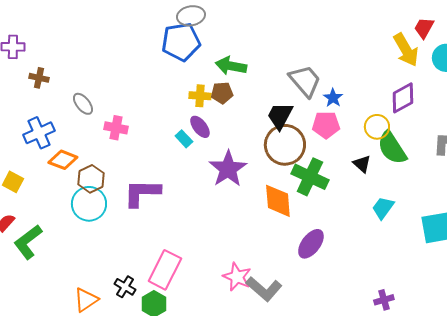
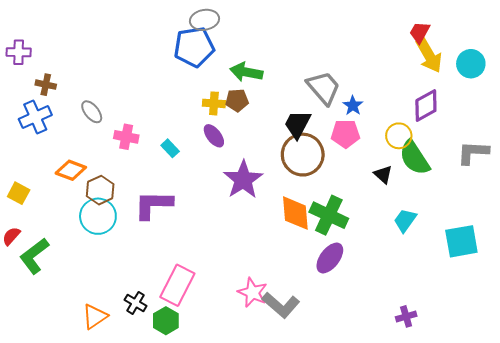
red trapezoid: (424, 28) -> (420, 32), moved
blue cross: (39, 133) -> (35, 117), moved
cyan rectangle: (184, 139) -> (170, 148), moved
green cross: (310, 177) -> (329, 215), moved

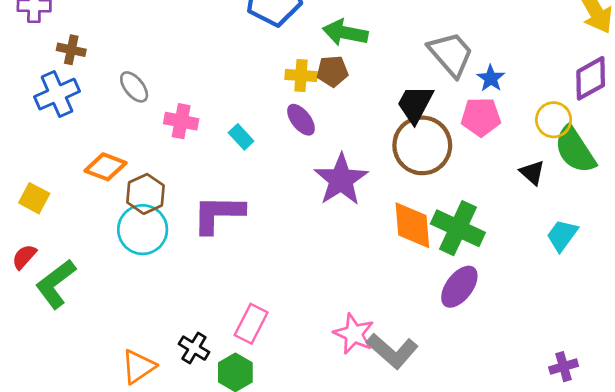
pink rectangle: (177, 285) -> (251, 324), size x0.7

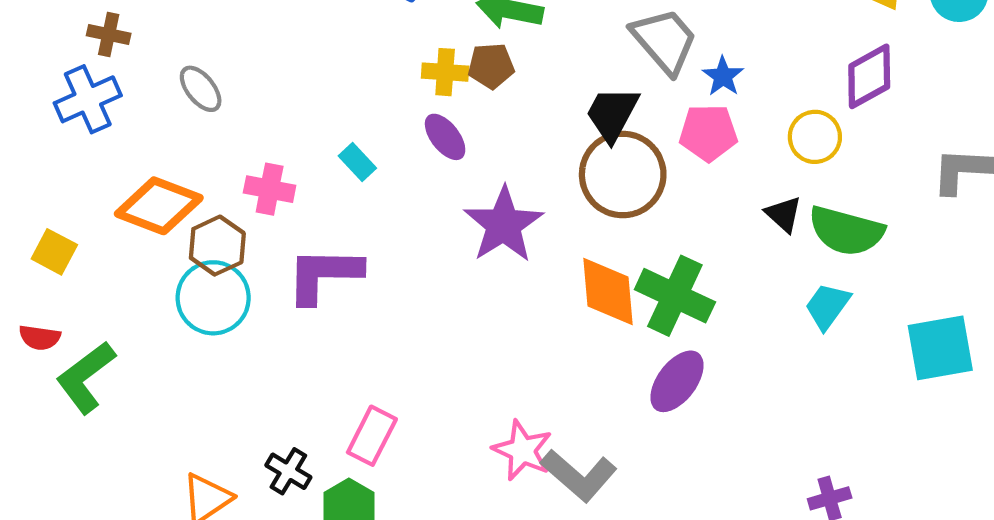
pink cross: (181, 121) -> (270, 189), moved
green semicircle: (575, 150) -> (846, 231), moved, turned -42
orange diamond: (106, 167) -> (159, 206), size x1.4
red semicircle: (24, 257) -> (40, 337), turned -124

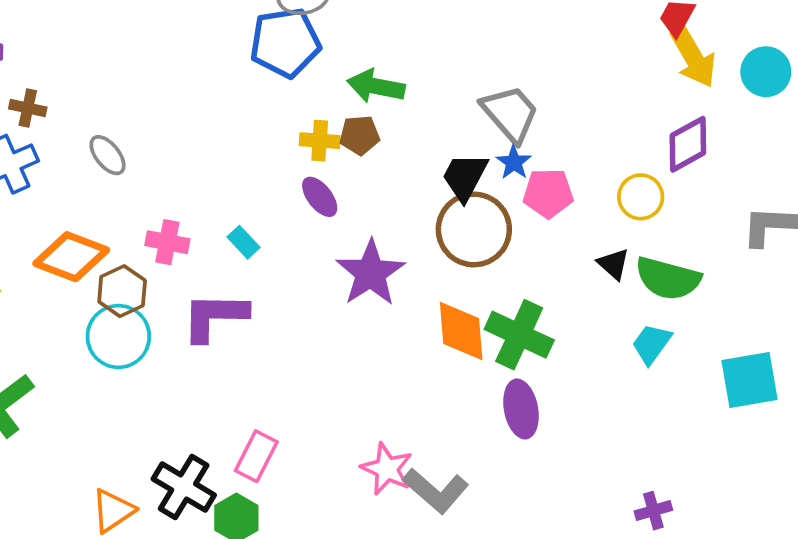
blue star: (723, 76) -> (514, 162), moved
cyan rectangle: (357, 162) -> (244, 242), moved
purple ellipse: (677, 381) -> (521, 409), turned -48
black cross: (288, 471) -> (184, 487), size x1.6

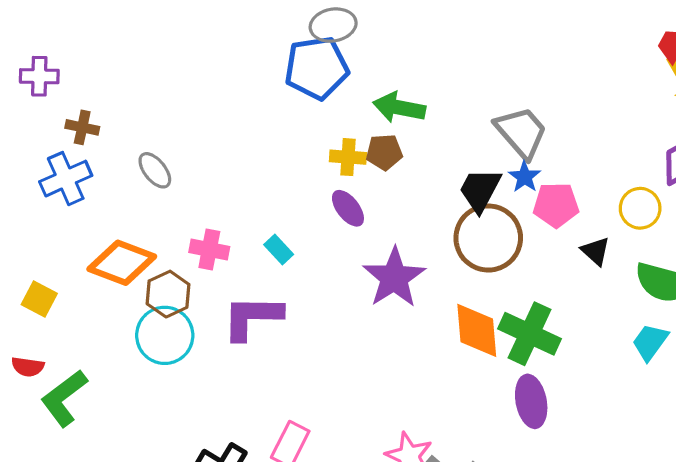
black triangle: (613, 264) -> (596, 251), moved

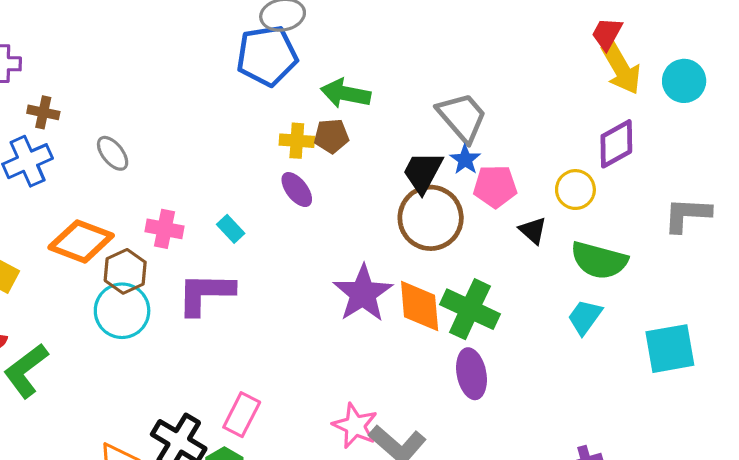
purple star: (394, 278) -> (363, 293), moved

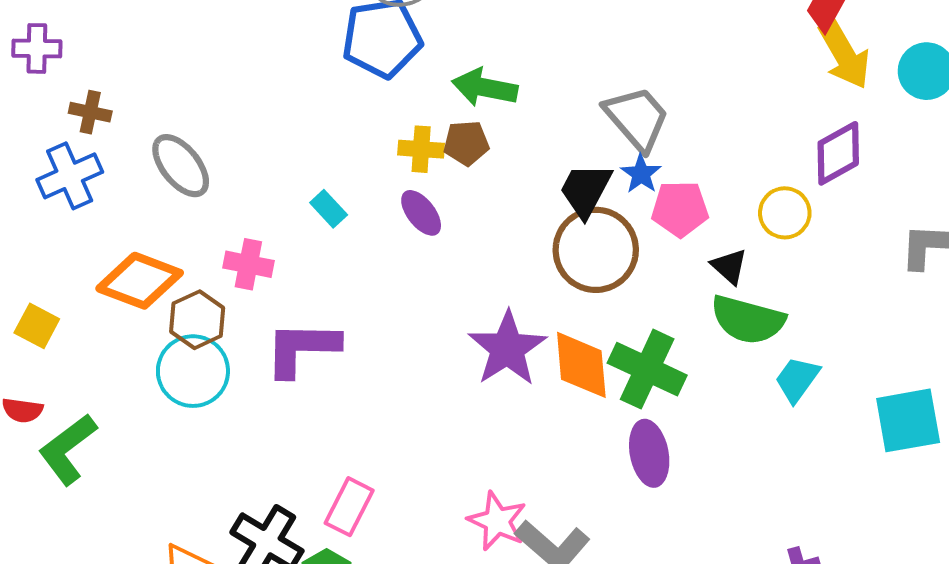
gray ellipse: (113, 153) -> (181, 166), size x1.4
cyan rectangle: (231, 229) -> (329, 209), moved
green semicircle: (599, 260) -> (748, 320), moved

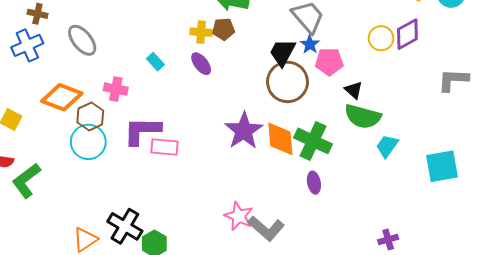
yellow circle: (785, 213) -> (381, 38), moved
purple ellipse: (649, 453) -> (314, 183), size x0.7
pink rectangle: (349, 507) -> (165, 147), moved, turned 68

